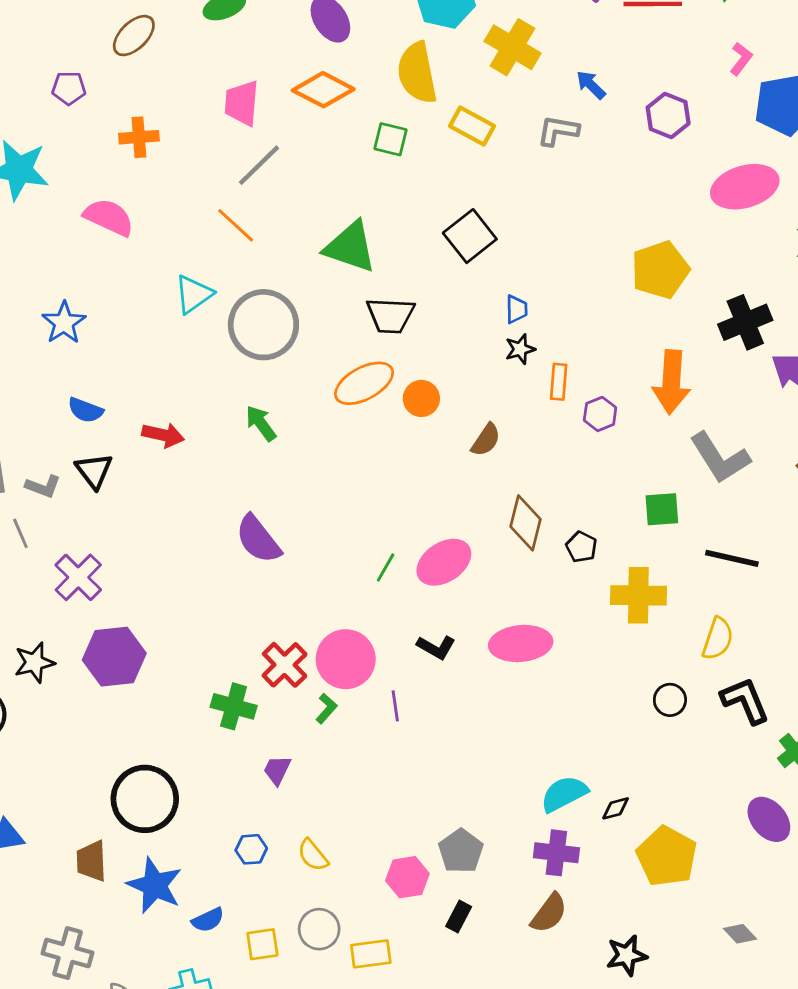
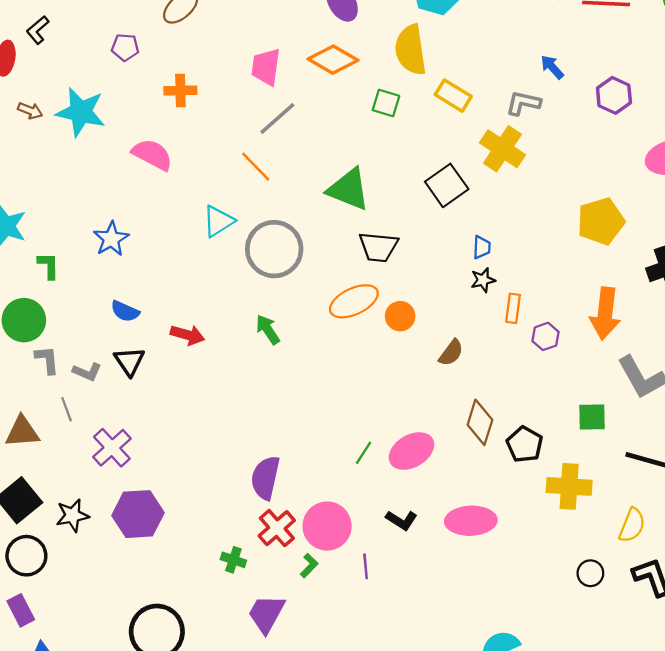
yellow cross: (513, 47) -> (502, 149), moved
purple semicircle: (258, 539) -> (265, 478), moved, turned 48
black pentagon: (581, 547) -> (525, 444), size x1.4
green cross: (234, 706) -> (233, 560), size x0.7
purple trapezoid: (277, 770) -> (266, 614), size x1.6

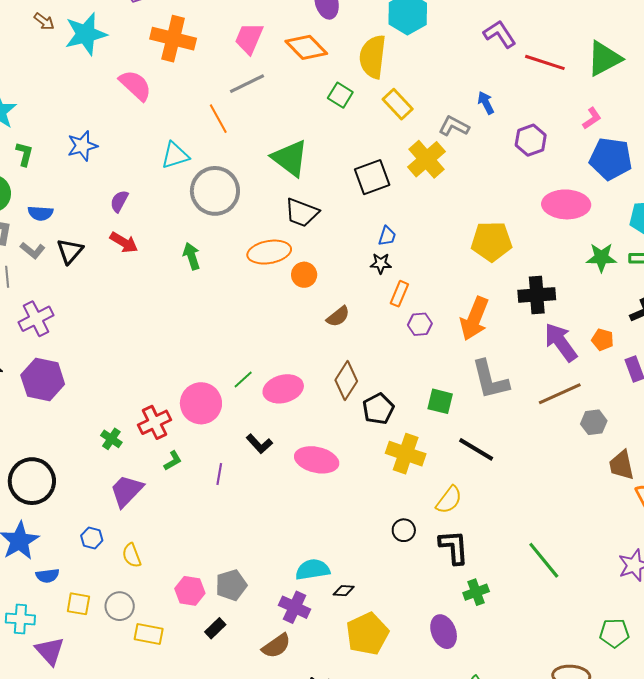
orange cross: (180, 90) -> (173, 39), size x1.6
cyan star: (81, 112) -> (86, 34), turned 30
blue semicircle: (125, 311) -> (40, 213), moved, turned -35
purple semicircle: (265, 478) -> (119, 201), moved, size x0.6
pink circle: (327, 526) -> (201, 403), moved

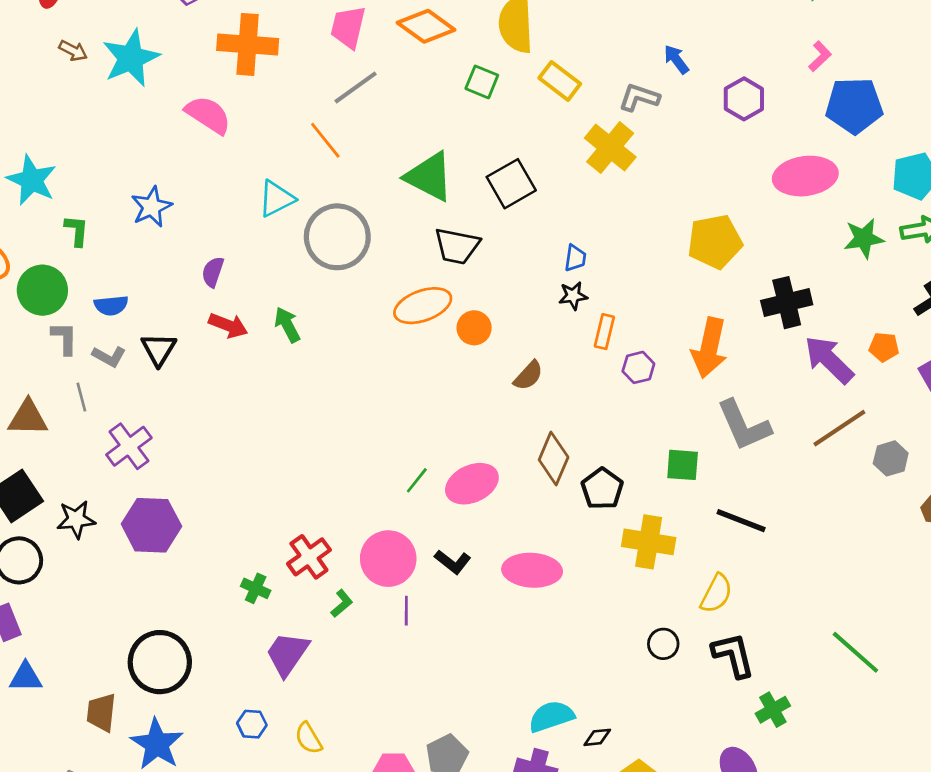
black square: (372, 177) -> (511, 184), moved
green arrow: (192, 256) -> (287, 325), moved
pink circle: (201, 403) -> (388, 559), moved

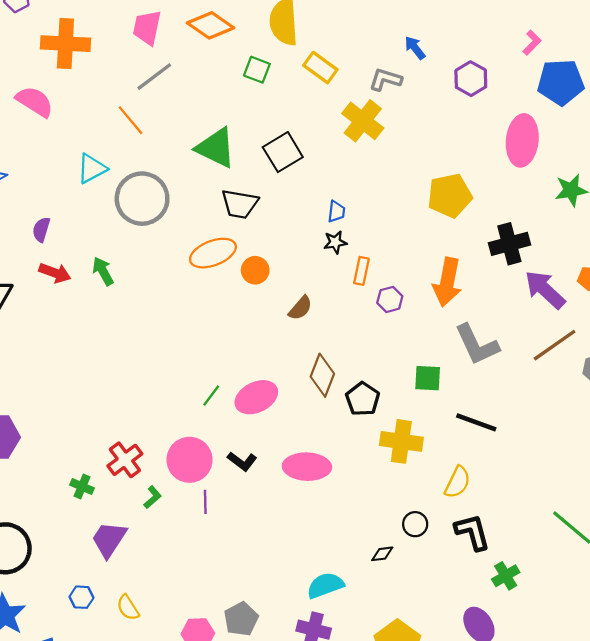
pink ellipse: (805, 176) -> (522, 140), turned -75
black diamond: (597, 737) -> (382, 554), moved

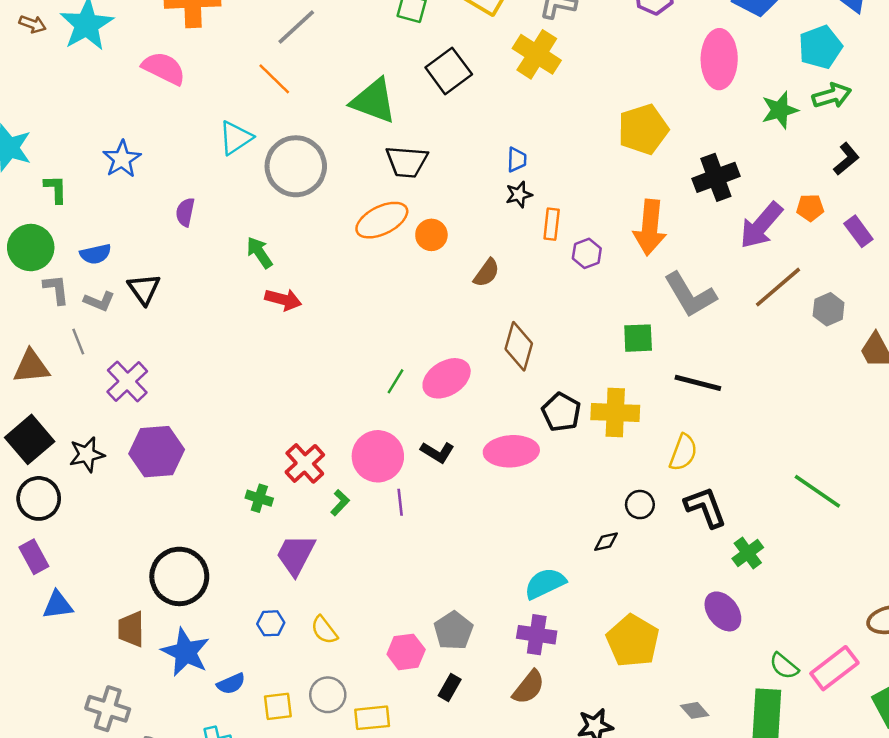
black square: (283, 152) -> (449, 71), moved
red arrow: (55, 273) -> (283, 300), moved
purple arrow: (545, 290) -> (761, 225), turned -87
black pentagon: (363, 399) -> (561, 412), moved

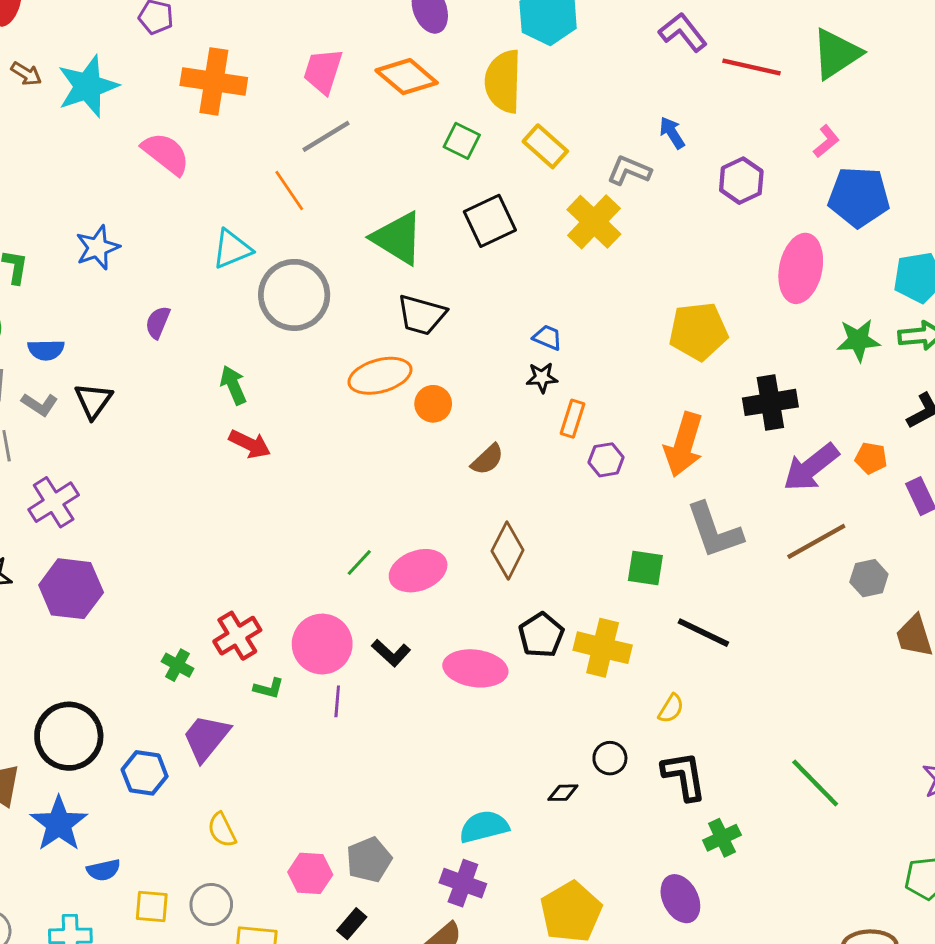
blue trapezoid: (517, 160) -> (547, 337), turned -80
yellow semicircle: (683, 452) -> (671, 709), size x0.7
green L-shape: (340, 503) -> (269, 688), turned 50
blue hexagon: (271, 623) -> (145, 773), moved, size x1.4

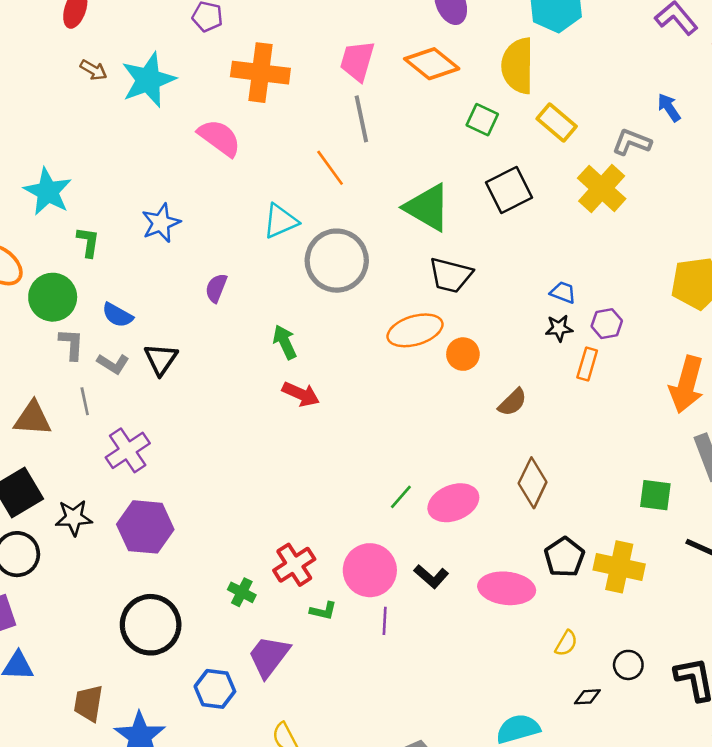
gray line: (326, 136) -> (361, 119), turned -69
blue semicircle: (46, 350) -> (117, 315), turned 32
purple hexagon: (606, 460) -> (607, 324), moved
yellow semicircle: (671, 709) -> (566, 643), moved
black circle: (69, 736) -> (151, 625), moved

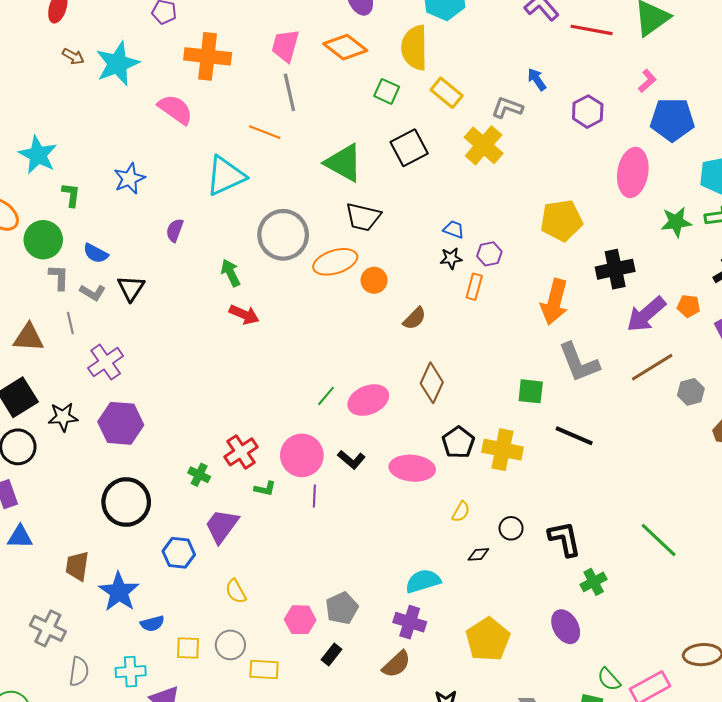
orange line: (330, 168) -> (265, 132), turned -32
cyan triangle: (280, 221) -> (226, 176), size x1.4
gray circle: (337, 261) -> (283, 235), moved

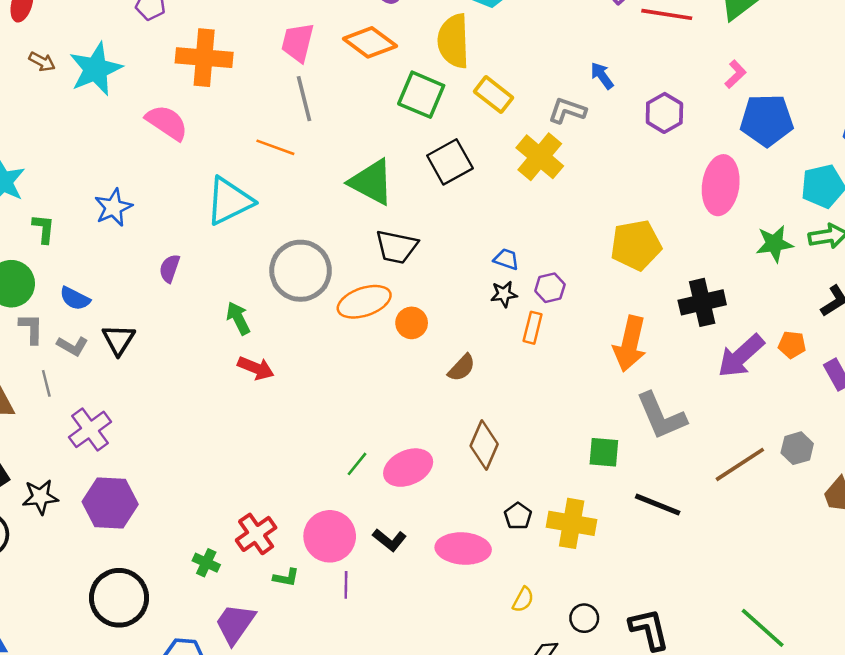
green square: (387, 91) -> (421, 95), size x1.5
brown line: (652, 367) -> (740, 464), moved
black pentagon: (458, 442) -> (518, 516), size x0.7

